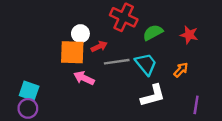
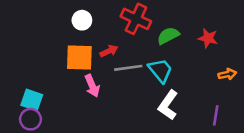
white circle: (80, 34) -> (82, 20), moved
orange arrow: (181, 70) -> (227, 74), moved, turned 35
pink arrow: (84, 78) -> (92, 86), turned -138
white L-shape: (153, 96) -> (168, 105), turned 140

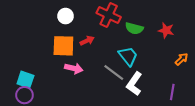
green semicircle: (168, 36) -> (134, 28), turned -138
gray line: (128, 68) -> (114, 73), moved, turned 45
orange arrow: (227, 74) -> (182, 59), turned -32
pink arrow: (92, 86) -> (74, 68), turned -54

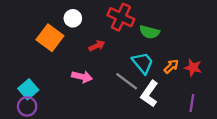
red star: (166, 30) -> (193, 68), moved
orange square: (63, 46) -> (50, 38), moved, turned 35
orange arrow: (182, 59) -> (171, 66), moved
cyan square: (25, 80) -> (28, 89), turned 30

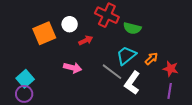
white circle: (73, 18) -> (70, 24), moved
orange square: (50, 38) -> (44, 33), turned 30
cyan trapezoid: (143, 63) -> (126, 56), turned -90
red star: (193, 68) -> (171, 69), moved

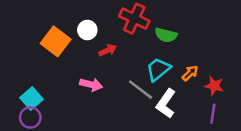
orange square: (44, 33) -> (56, 41), turned -30

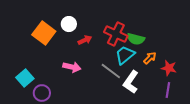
red cross: (134, 19) -> (116, 34), moved
green semicircle: (166, 35) -> (136, 39), moved
purple circle: (30, 117) -> (42, 93), moved

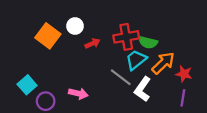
red cross: (116, 34) -> (126, 37), turned -35
orange arrow: (150, 58) -> (163, 63), size x1.6
pink arrow: (72, 67) -> (78, 94), moved

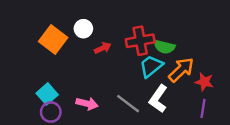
gray line: (121, 77) -> (128, 104), moved
cyan square: (27, 85) -> (47, 94), moved

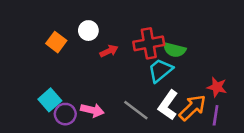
orange square: (53, 40) -> (56, 42), size x0.7
orange arrow: (181, 70) -> (192, 108), moved
purple circle: (51, 112) -> (65, 114), moved

